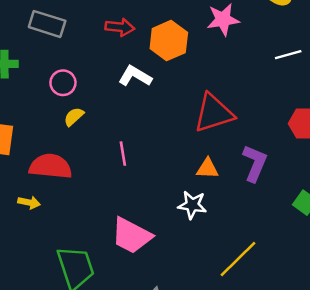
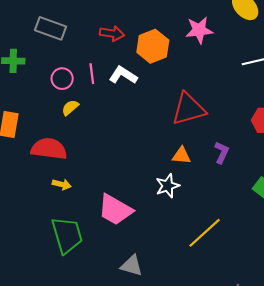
pink line: (123, 154) -> (92, 74), moved
purple L-shape: (255, 163) -> (222, 152), size x0.7
yellow arrow: (29, 202) -> (62, 184), moved
white star: (192, 205) -> (168, 186), turned -30

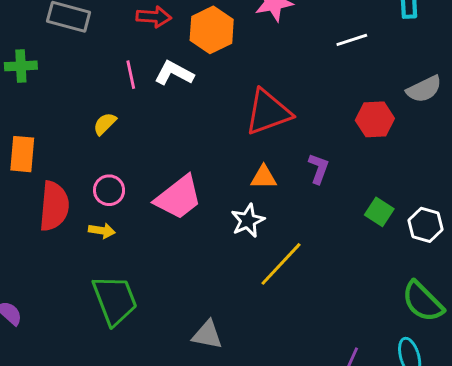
pink circle: (62, 79) -> (109, 190), moved
red semicircle: (49, 149) -> (54, 206), moved, turned 92
pink trapezoid: (115, 210) -> (178, 197), moved, turned -63
yellow line: (205, 233) -> (281, 264), moved

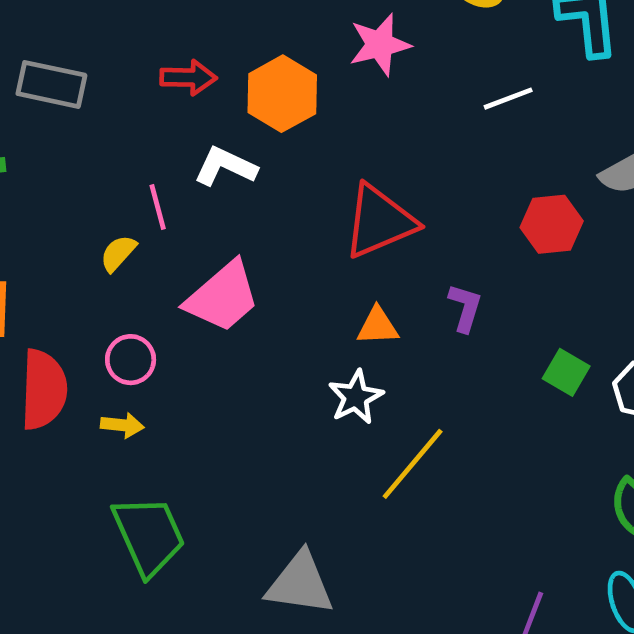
pink line: (131, 75) -> (158, 207), moved
pink trapezoid: (178, 197) -> (223, 297), moved
gray triangle: (207, 335) -> (300, 584), size x1.4

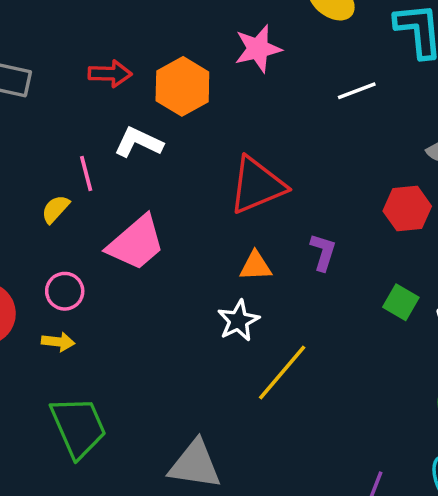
red hexagon: (552, 224) -> (407, 209), moved

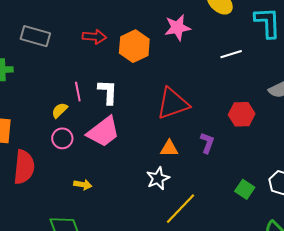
white L-shape: (138, 142) -> (108, 92), moved, turned 64
red hexagon: (407, 209) -> (242, 114), moved
pink circle: (65, 291) -> (62, 138), moved
green square: (401, 302) -> (245, 189), moved
yellow arrow: (58, 342) -> (83, 185), moved

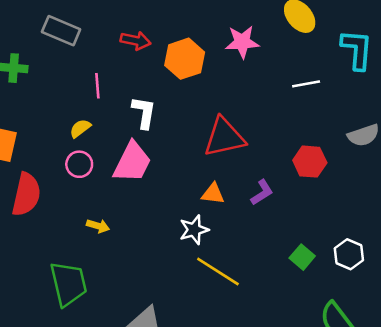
pink line: (78, 92) -> (97, 86), moved
pink trapezoid: (103, 132) -> (132, 162), turned -33
purple L-shape: (207, 143) -> (262, 192), turned 30
yellow line: (181, 209) -> (218, 272), turned 72

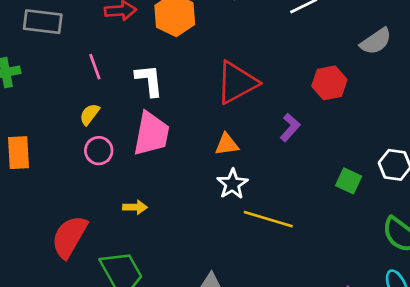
red semicircle: (26, 194) -> (69, 237), moved, turned -147
orange triangle: (213, 194) -> (227, 144), moved

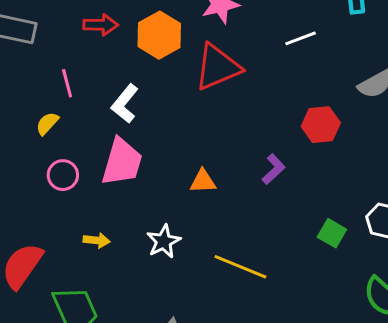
white L-shape: (149, 80) -> (125, 104), turned -140
red triangle: (237, 83) -> (218, 67), moved
yellow semicircle: (90, 114) -> (47, 123), moved
white star: (232, 184) -> (164, 241), moved

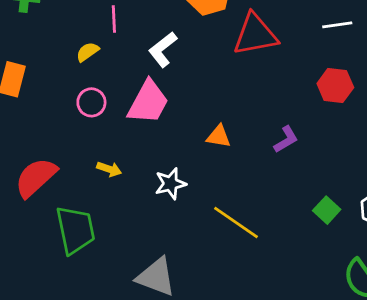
red hexagon: (321, 125) -> (335, 85), moved

